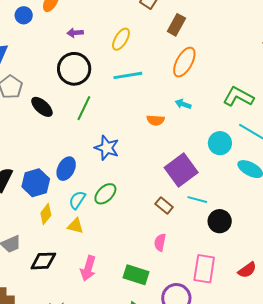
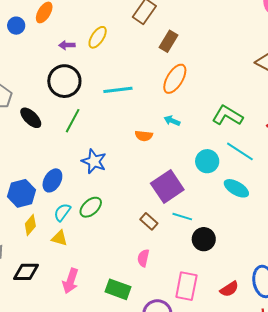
yellow ellipse: (121, 39) -> (98, 37), moved

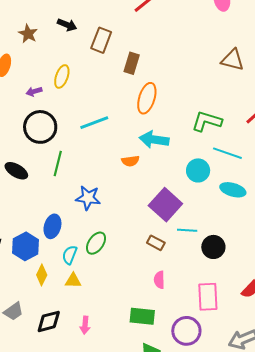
cyan arrow: (172, 121) -> (154, 140), size x1.8
pink arrow: (70, 281) -> (85, 325), moved, size x0.7

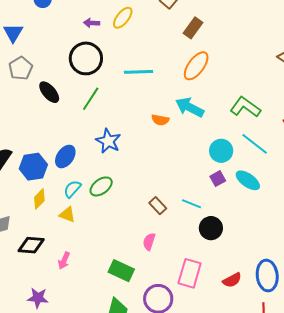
purple square: (165, 205) -> (218, 179), moved, size x0.5

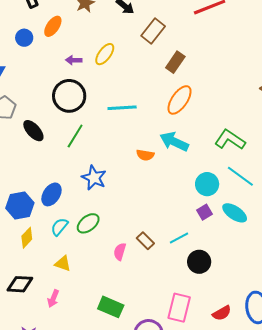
cyan line: (191, 204) -> (179, 238), turned -48
yellow triangle: (67, 214) -> (63, 263), moved
pink semicircle: (149, 242) -> (120, 252), moved

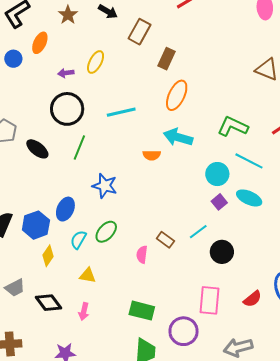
black diamond: (20, 284) -> (48, 303), turned 60

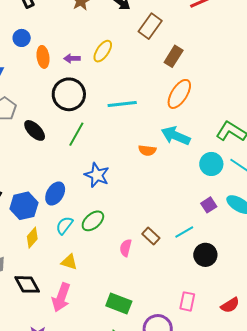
orange ellipse: (40, 43) -> (43, 57), moved, turned -40
cyan circle: (217, 174) -> (211, 164), moved
pink rectangle: (210, 300) -> (187, 301), size x0.7
pink arrow: (84, 312) -> (61, 297), size x1.6

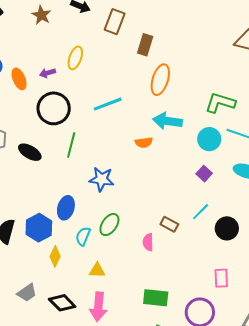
purple square: (209, 205) -> (204, 174), moved

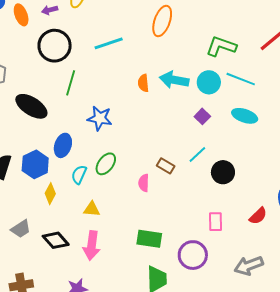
cyan arrow: (167, 121) -> (174, 80), moved
orange semicircle: (144, 142) -> (143, 83), turned 90
black ellipse: (30, 152) -> (31, 106), moved, size x1.4

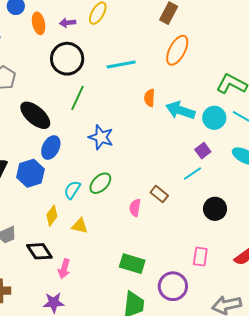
orange semicircle: (143, 83) -> (150, 98), moved
blue ellipse: (63, 145) -> (51, 148), moved
cyan line: (197, 154) -> (192, 173), moved
yellow diamond: (50, 194) -> (52, 216), moved
pink arrow: (92, 245) -> (64, 269), moved, size x0.7

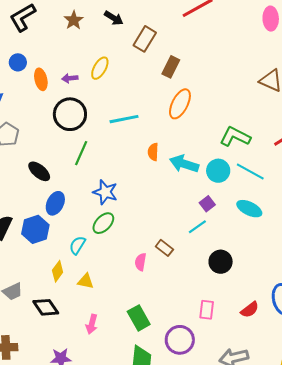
black ellipse: (35, 115) -> (39, 171), size x0.7
green ellipse: (100, 183) -> (103, 223), moved
green rectangle: (132, 264) -> (139, 318), turned 45
pink arrow: (64, 269) -> (92, 324), moved

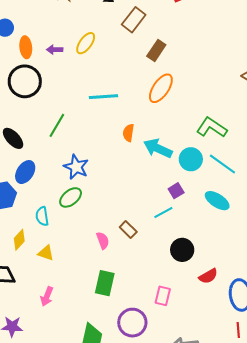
black circle: (70, 114) -> (25, 81), moved
cyan semicircle: (77, 245) -> (42, 216), turned -48
pink semicircle: (141, 262) -> (103, 241), turned 144
red semicircle: (250, 310) -> (208, 276), moved
green rectangle: (139, 318) -> (105, 283), moved, turned 35

